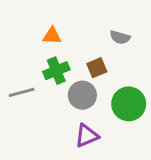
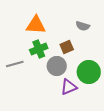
orange triangle: (52, 36) -> (36, 25), size x1.5
purple triangle: (87, 136) -> (69, 87), moved

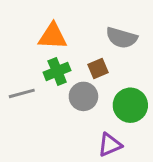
gray semicircle: (83, 26) -> (122, 38), size x1.5
purple triangle: (69, 87) -> (110, 145), moved

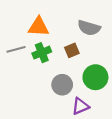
gray line: (22, 93) -> (16, 49), moved
gray circle: (83, 96) -> (62, 85), moved

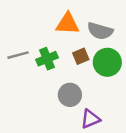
orange triangle: (39, 27) -> (67, 24), moved
green circle: (95, 77) -> (107, 62), moved

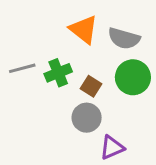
orange triangle: (67, 24) -> (84, 29), turned 35
brown square: (81, 56) -> (91, 86), moved, turned -35

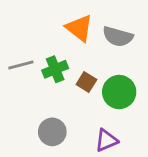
green circle: (133, 77) -> (119, 92), moved
gray circle: (87, 118) -> (52, 132), moved

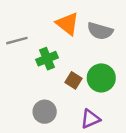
gray line: (21, 65) -> (17, 41), moved
brown square: (86, 82) -> (74, 80), moved

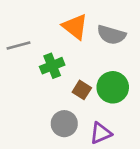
gray circle: (45, 112) -> (64, 124), moved

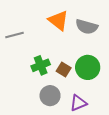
green cross: (52, 66) -> (41, 65), moved

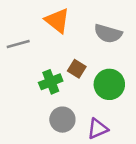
orange triangle: (58, 20) -> (57, 21), moved
brown square: (64, 70) -> (77, 69), moved

